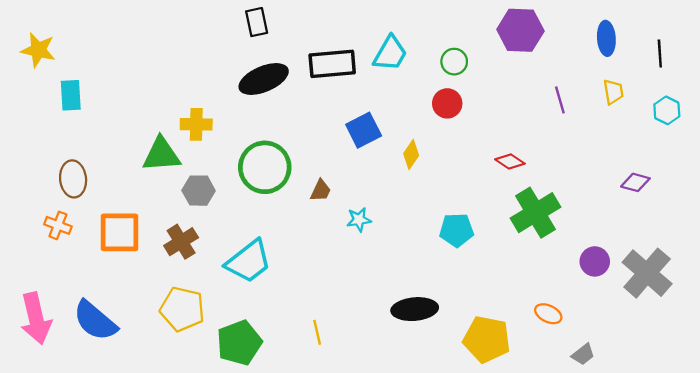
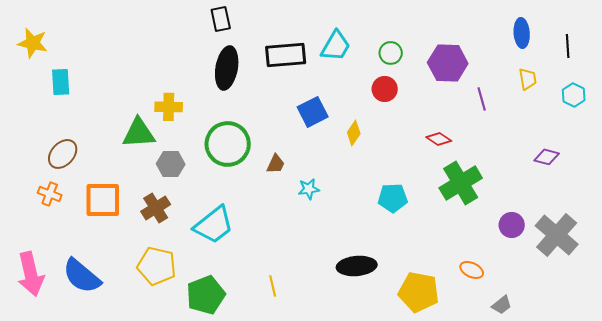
purple hexagon: (520, 30) -> (448, 63), moved
black ellipse: (264, 79) -> (227, 68), turned -57
purple line: (560, 100) -> (482, 99), moved
brown ellipse: (73, 179) -> (63, 154), turned 48

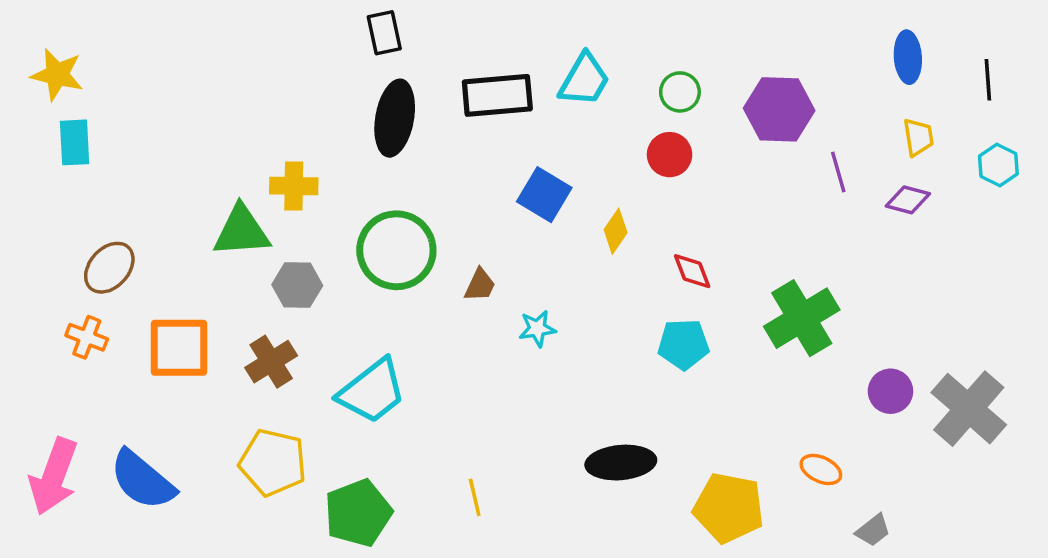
cyan rectangle: (61, 82) -> (75, 142), moved
blue square: (313, 112) -> (544, 195), turned -32
red diamond: (439, 139) -> (692, 271), moved, turned 35
purple diamond: (547, 157) -> (908, 200), moved
pink arrow: (31, 274) -> (54, 476), turned 33

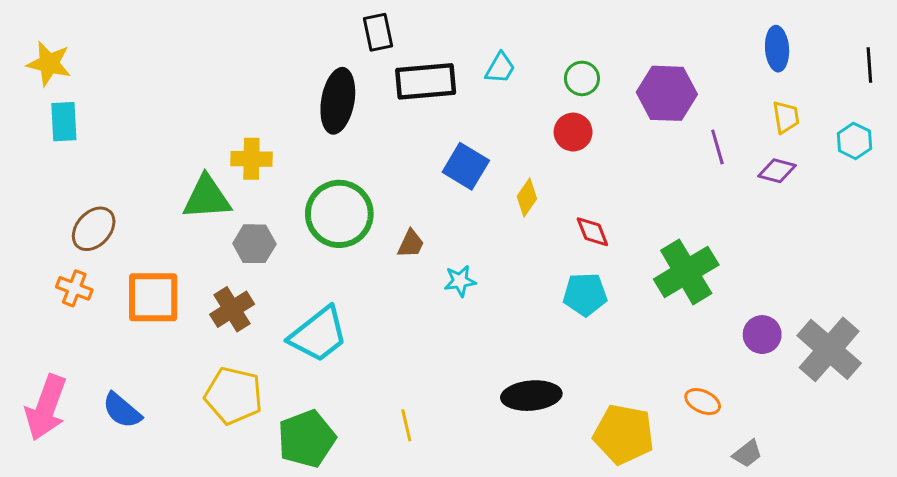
black rectangle: (384, 33) -> (378, 32), moved
cyan trapezoid: (584, 80) -> (500, 68), size x0.7
black line: (988, 80) -> (869, 65), moved
blue semicircle: (142, 480) -> (122, 410), size x0.7

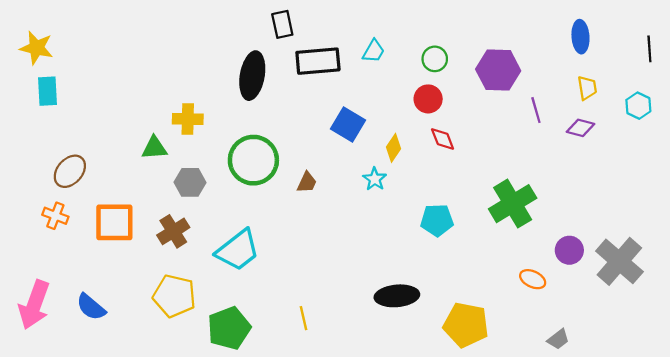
green triangle: (207, 198) -> (154, 148), size x0.7
red diamond: (592, 232) -> (443, 139), moved
cyan star: (460, 281) -> (375, 179), moved, turned -30
orange ellipse: (703, 402) -> (533, 279), moved

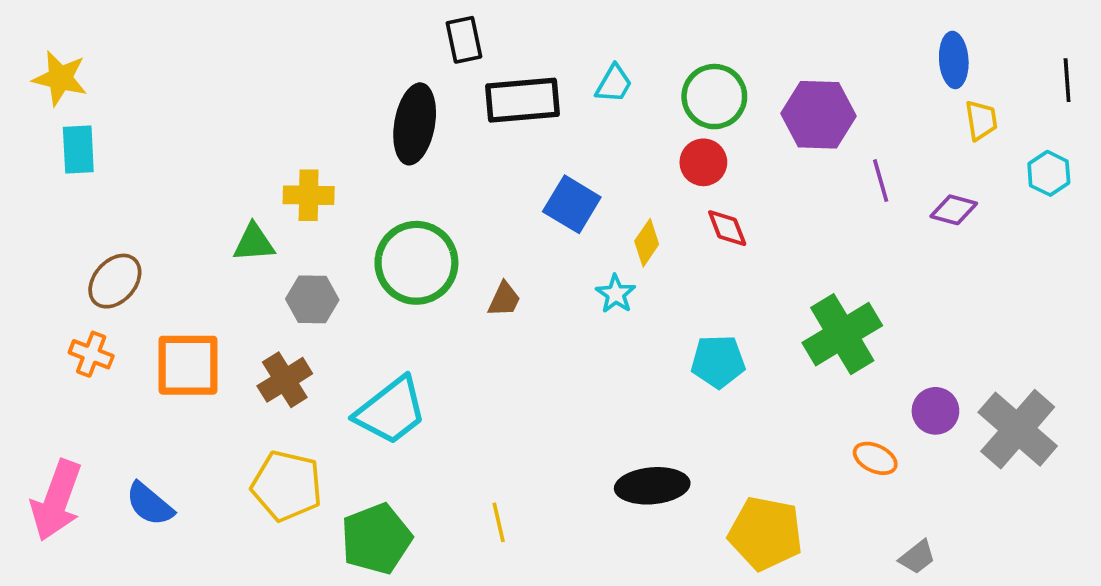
green circle: (435, 59) -> (714, 97), size x1.5
yellow trapezoid: (587, 88) -> (981, 120), moved

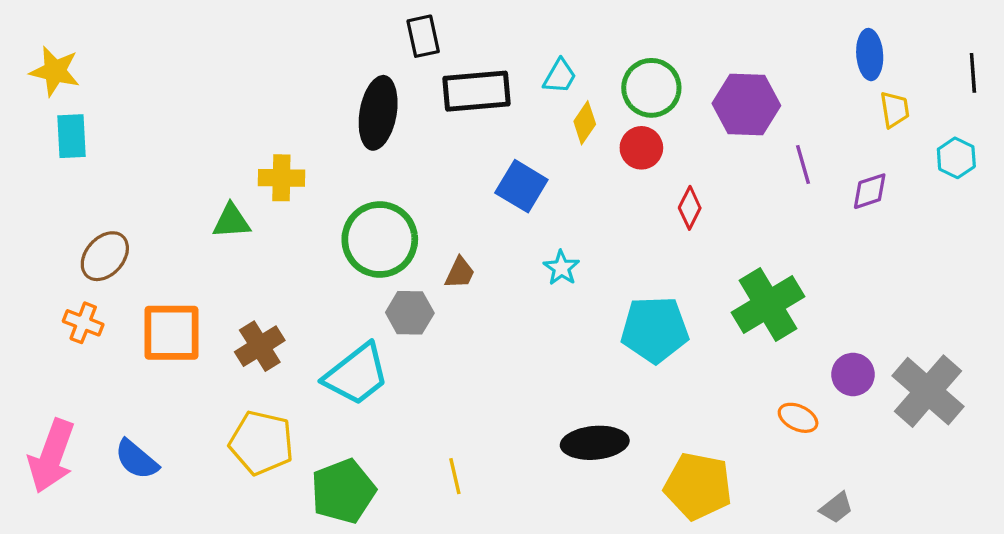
purple diamond: (954, 210) -> (870, 191), turned -33
red diamond: (727, 228) -> (690, 208), moved, turned 48
yellow diamond: (647, 243) -> (585, 123), moved
gray hexagon: (312, 299) -> (410, 313), moved
cyan pentagon: (718, 362) -> (655, 329), size x1.4

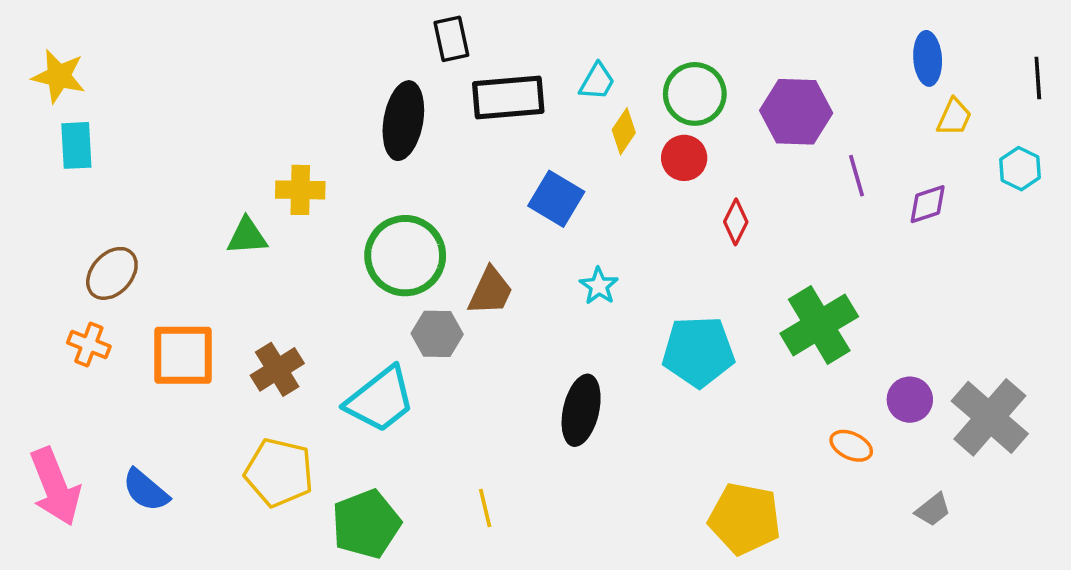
yellow trapezoid: (895, 110) -> (954, 117), turned 33
brown trapezoid: (460, 273) -> (490, 291), size x1.4
black ellipse: (595, 443) -> (581, 410), moved, turned -72
pink arrow: (52, 456) -> (55, 487), turned -42
gray trapezoid: (836, 508) -> (933, 510), moved

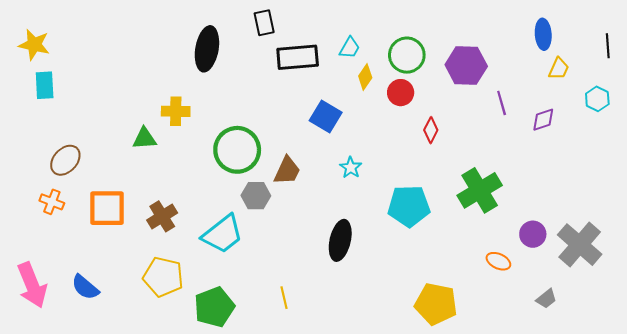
black ellipse: (403, 121) -> (207, 49), moved

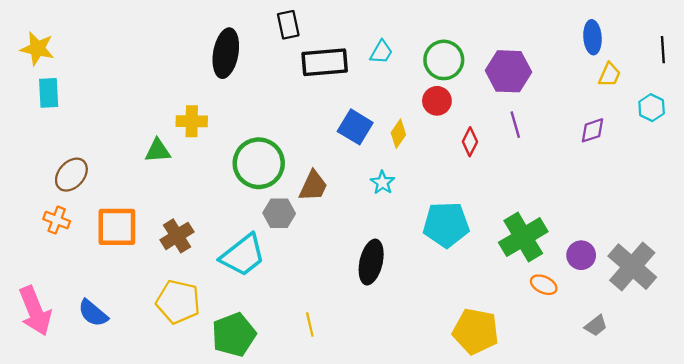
yellow diamond: (365, 77) -> (398, 134), moved
purple line: (502, 103) -> (515, 125), moved
green cross: (480, 190) -> (523, 237), moved

